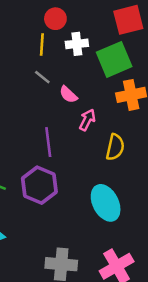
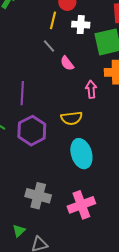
pink arrow: (87, 120) -> (91, 89), moved, turned -42
purple line: (48, 142) -> (22, 93), moved
yellow semicircle: (115, 147) -> (72, 118), moved, turned 60

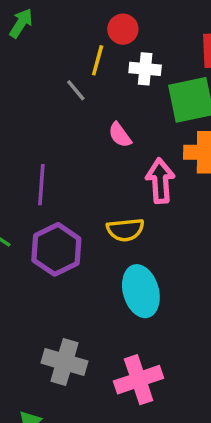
gray line: (49, 46) -> (76, 90), moved
pink arrow: (91, 89) -> (160, 181), size x1.4

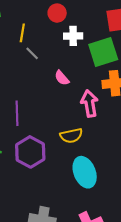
yellow line: (98, 60) -> (22, 33), moved

